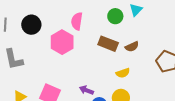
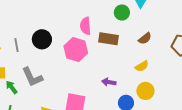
brown rectangle: (108, 44) -> (109, 39), moved
purple arrow: (86, 90) -> (109, 82), moved

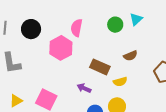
brown rectangle: (109, 39) -> (100, 67), moved

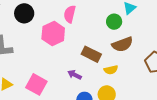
green circle: (115, 25) -> (114, 22), moved
brown semicircle: (130, 56) -> (122, 44), size x1.5

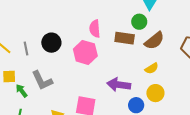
brown rectangle: (91, 54) -> (125, 38), moved
purple arrow: (75, 75) -> (119, 85), size x1.6

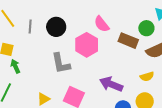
pink semicircle: (95, 29) -> (102, 24), turned -48
gray L-shape: (42, 80) -> (61, 63), moved

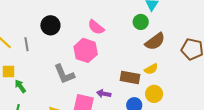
black circle: (56, 27) -> (50, 25), moved
brown rectangle: (128, 41) -> (130, 78), moved
purple arrow: (111, 84) -> (104, 94), moved, size x0.6

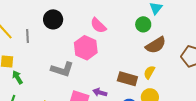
yellow semicircle: (151, 69) -> (149, 72), turned 144
gray L-shape: (64, 74) -> (62, 69), turned -55

